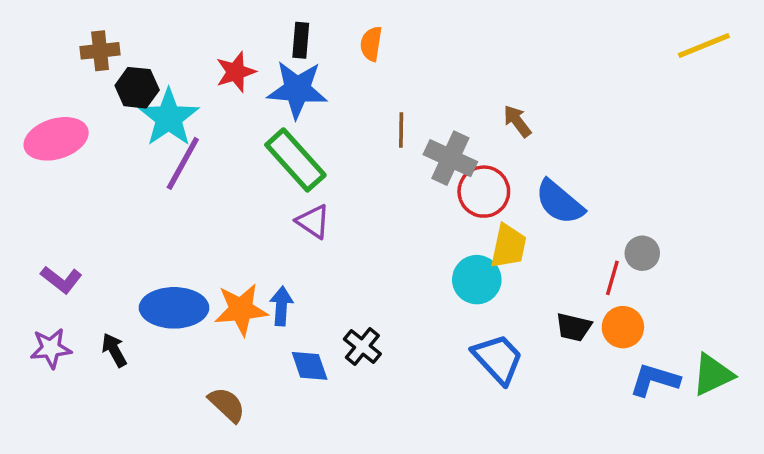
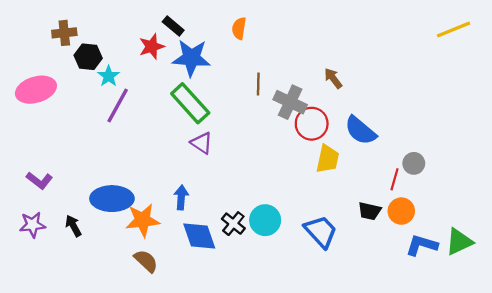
black rectangle: (301, 40) -> (173, 26), moved, turned -55
cyan star: (169, 118) -> (109, 76), size x0.6
cyan circle: (477, 280) -> (265, 220), moved
orange star: (241, 310) -> (143, 220), moved
blue diamond: (310, 366) -> (199, 236), size x1.4

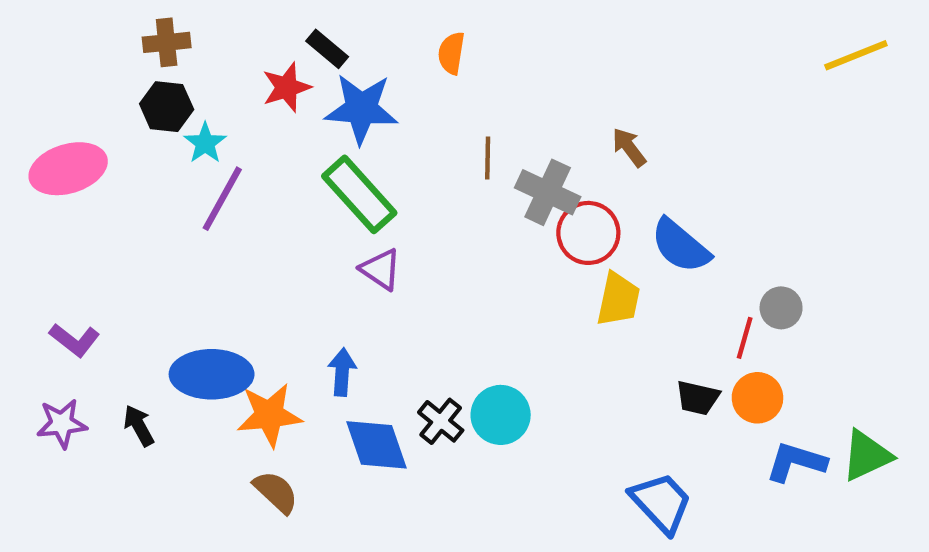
brown cross: (64, 33) -> (167, 42), moved
blue trapezoid: (321, 231) -> (661, 503), moved

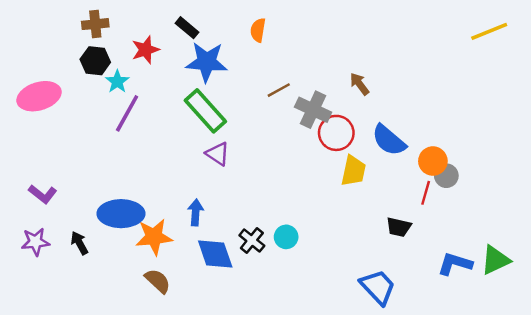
red star: (286, 87) -> (145, 50), moved
brown line: (488, 158) -> (279, 90), turned 60
orange circle: (757, 398) -> (433, 161), moved
cyan circle: (501, 415) -> (286, 237), size x0.7

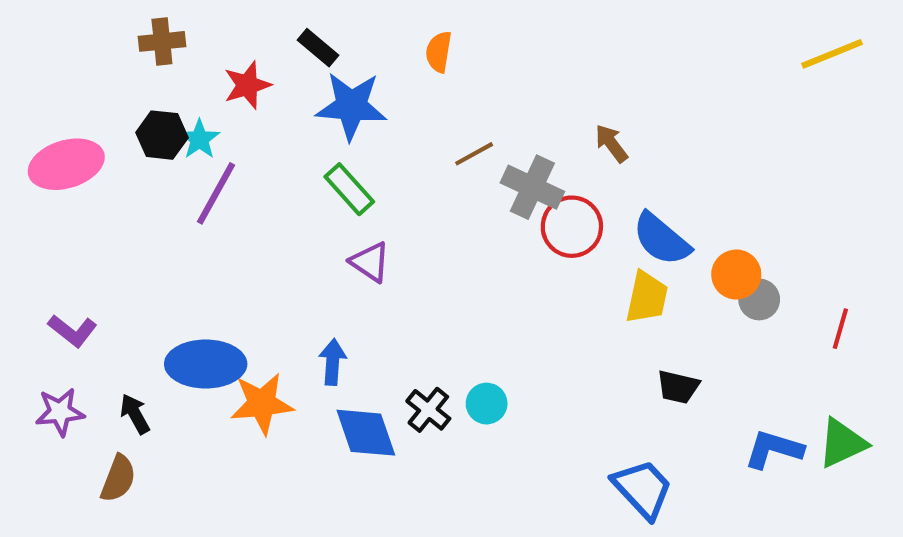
black hexagon: (95, 61) -> (162, 135), moved
green rectangle: (205, 111) -> (349, 189), size x0.7
yellow trapezoid: (353, 171) -> (647, 297), moved
red line: (426, 193) -> (840, 329), moved
brown semicircle: (158, 281) -> (118, 478), moved, turned 68

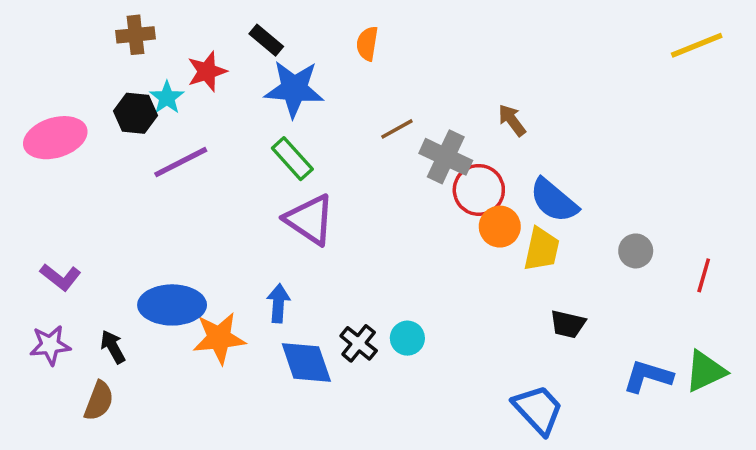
cyan star: (199, 139) -> (167, 98), moved
purple line: (216, 193) -> (181, 162), turned 34
purple triangle: (370, 262) -> (310, 220), size x1.5
orange circle: (736, 275) -> (500, 227), moved

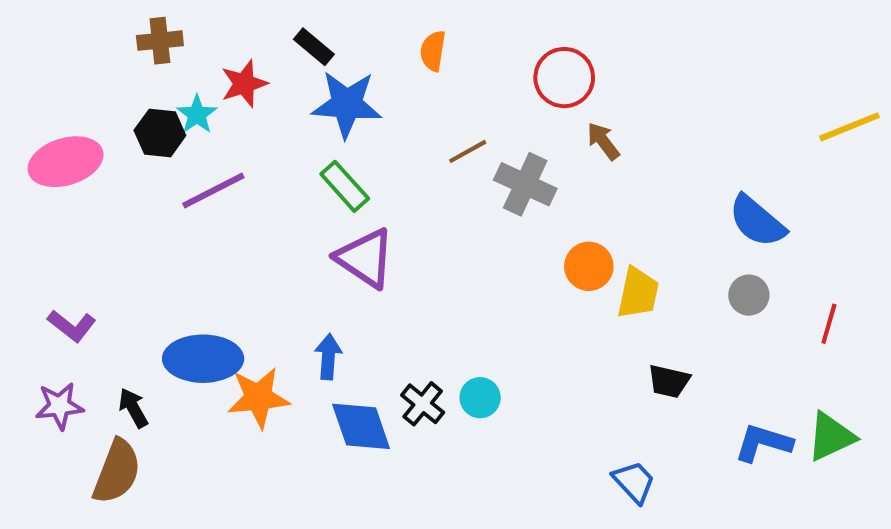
yellow line: (697, 45) -> (849, 127), moved
red circle: (479, 190) -> (564, 78), moved
blue semicircle: (554, 200) -> (757, 221), moved
brown semicircle: (99, 401) -> (117, 472), size x1.4
blue trapezoid: (538, 410) -> (634, 482), size x0.7

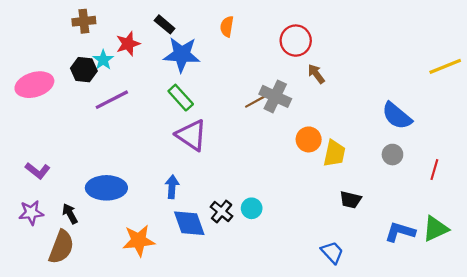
brown line: (468, 151) -> (255, 102), moved
orange star: (258, 398) -> (139, 241), moved

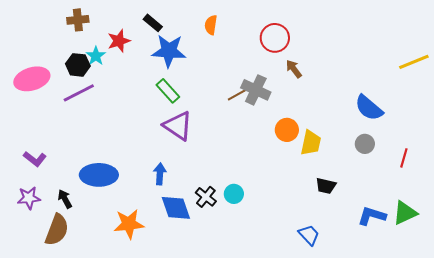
purple line: (112, 100) -> (79, 93), moved

